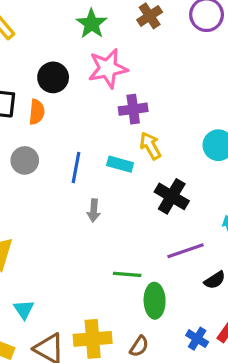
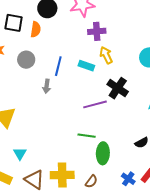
gray arrow: (94, 210) -> (47, 86), moved
purple line: (186, 251) -> (95, 104), moved

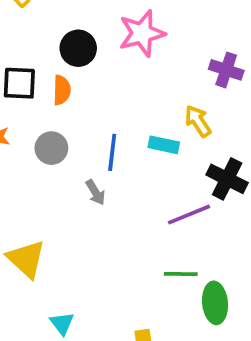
purple cross: (97, 31) -> (226, 70), moved, turned 30
gray arrow: (47, 86) -> (95, 192), turned -32

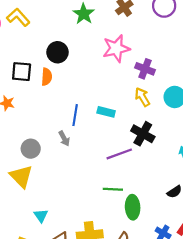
pink star: (142, 33) -> (116, 48), moved
yellow arrow: (198, 121) -> (142, 97), moved
gray circle: (51, 148) -> (31, 149), moved

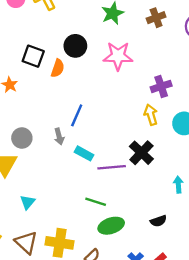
pink star: (116, 48) -> (118, 56), moved
purple cross: (145, 69) -> (161, 86), turned 36
cyan rectangle: (106, 112) -> (84, 153), moved
green ellipse: (133, 207) -> (111, 226), turned 60
cyan triangle: (41, 216) -> (28, 202), moved

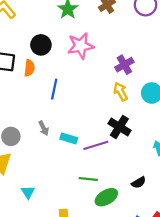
blue line: (77, 115) -> (54, 89), moved
black semicircle: (158, 221) -> (139, 183), moved

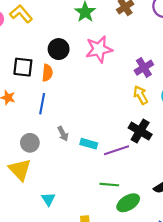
blue line: (54, 89) -> (42, 104), moved

